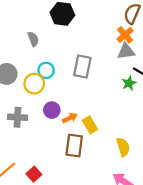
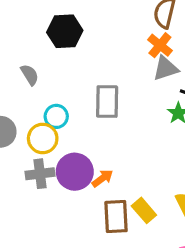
purple circle: (52, 110) -> (75, 172), size x1.5
gray cross: (17, 117) -> (40, 174), moved
yellow rectangle: (90, 125) -> (144, 210), moved

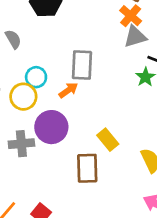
gray cross: (40, 174) -> (21, 144), moved
orange arrow: (102, 178) -> (68, 90), moved
yellow rectangle: (144, 210) -> (108, 140), moved

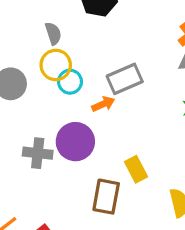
gray rectangle: (82, 65) -> (125, 79), turned 52
yellow circle: (23, 97) -> (56, 65), moved

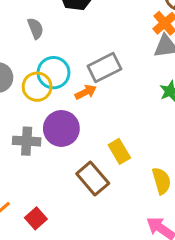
yellow circle: (56, 65) -> (37, 87), moved
cyan circle: (70, 82) -> (53, 73), size x1.4
brown rectangle: (106, 197) -> (93, 178), turned -48

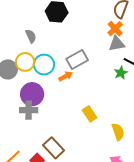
yellow circle: (37, 87) -> (25, 62), moved
purple circle: (61, 128) -> (32, 94), moved
brown rectangle: (93, 178) -> (54, 148), moved

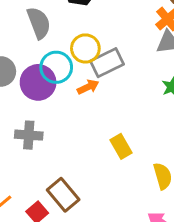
gray semicircle: (31, 36) -> (39, 23), size x1.5
yellow circle: (25, 62) -> (85, 48), moved
purple circle: (32, 94) -> (38, 82), moved

